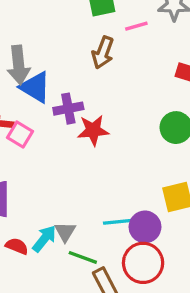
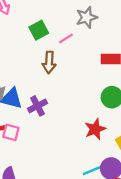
red star: (93, 130) -> (95, 129), moved

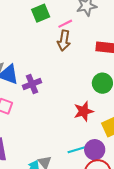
brown arrow: (49, 62) -> (64, 41), moved

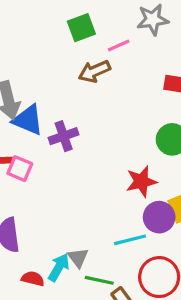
brown arrow: (64, 41) -> (94, 71), moved, turned 54
purple circle: (95, 150) -> (159, 217), moved

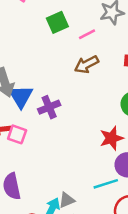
brown arrow: (94, 71) -> (87, 64), moved
blue triangle: (28, 120) -> (21, 96), turned 40
gray triangle: (78, 258) -> (67, 200), turned 48

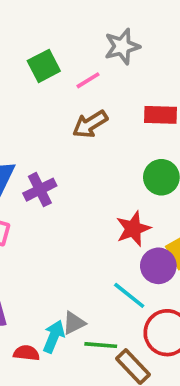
cyan line: (106, 184) -> (129, 295), turned 60

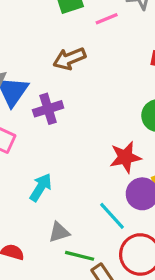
brown arrow: (90, 124) -> (69, 59), moved
cyan arrow: (54, 337) -> (41, 187), moved

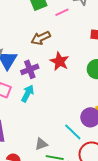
red star: (125, 157) -> (60, 61), moved, turned -30
cyan arrow: (41, 187) -> (28, 93), moved

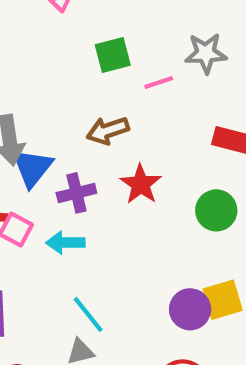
cyan arrow: (28, 93) -> (65, 243), turned -126
cyan line: (73, 132) -> (88, 314), moved

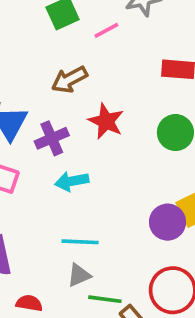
cyan arrow: (65, 243) -> (72, 181), moved
cyan line: (88, 314) -> (80, 242), turned -39

